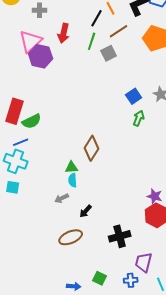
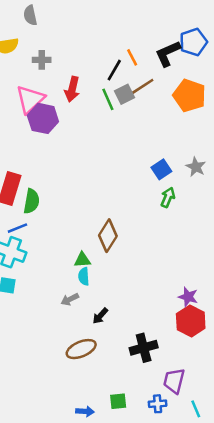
green line: (92, 41) -> (108, 99), turned -42
gray square: (109, 53) -> (124, 94), moved
green semicircle: (32, 121) -> (31, 201), turned -54
green square: (100, 278) -> (118, 401), turned -32

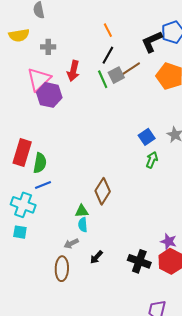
orange line: (132, 57) -> (108, 30), moved
blue line: (17, 228) -> (43, 185), moved
black cross: (144, 348) -> (139, 261), moved, turned 35
brown ellipse: (81, 349) -> (62, 269), moved, turned -65

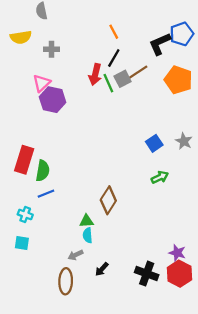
red arrow: (73, 71) -> (95, 74), moved
pink triangle: (39, 79) -> (42, 83), size x0.7
green arrow: (152, 160) -> (160, 177), moved, turned 42
cyan cross: (23, 205) -> (25, 214), size x0.6

